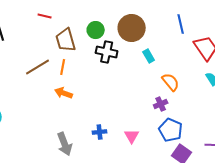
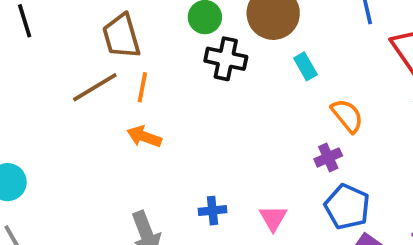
brown trapezoid: (66, 40) -> (121, 36), moved

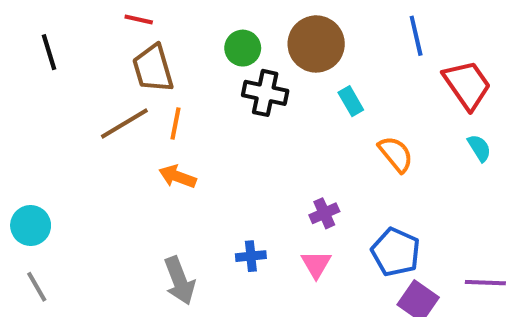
purple cross: (328, 157) -> (324, 213), moved

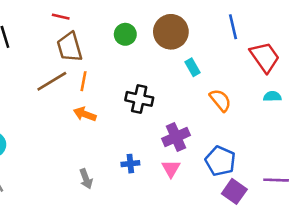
black cross: (265, 93) -> (139, 99), moved
cyan semicircle: (479, 148) -> (272, 96), turned -60
purple cross: (324, 213) -> (176, 137), size x1.5
gray arrow: (179, 281) -> (86, 179), size x0.7

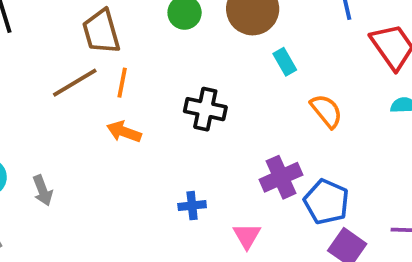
purple cross: (176, 137) -> (281, 177), moved
pink triangle: (171, 169) -> (247, 236), moved
gray arrow: (86, 179) -> (43, 190), moved

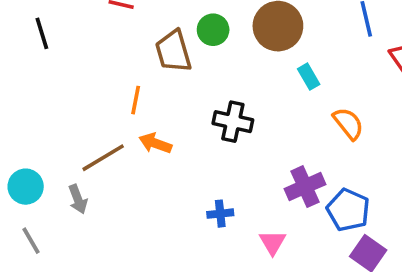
brown trapezoid: (101, 32) -> (173, 51), moved
brown line: (75, 83) -> (103, 158), moved
orange line: (122, 83) -> (136, 100), moved

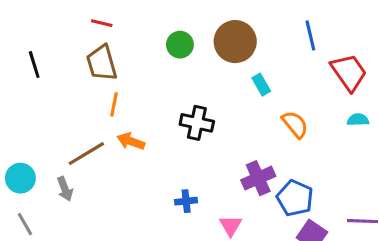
black line: (42, 33) -> (34, 65), moved
brown trapezoid: (173, 51) -> (102, 63), moved

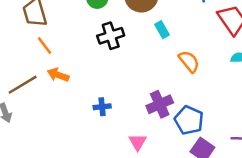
orange line: (114, 104) -> (45, 46), turned -48
black cross: (197, 123) -> (111, 36), moved, turned -30
blue cross: (186, 201) -> (102, 107), moved

